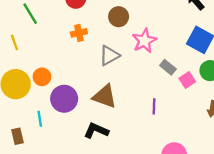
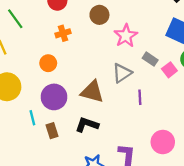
gray triangle: (109, 56) -> (122, 73), moved
orange circle: (42, 77) -> (48, 63), moved
brown rectangle: (18, 136) -> (52, 131), moved

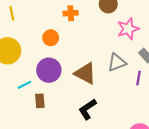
purple line: (140, 97) -> (138, 78), moved
cyan line: (32, 118) -> (24, 85), turned 64
black L-shape: (87, 125) -> (87, 109), moved, turned -65

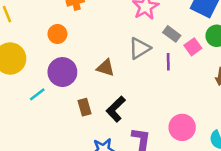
brown triangle: (85, 73) -> (105, 68), size x0.7
brown rectangle: (40, 101) -> (84, 107), moved

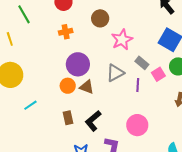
orange circle: (57, 34) -> (68, 86), moved
purple circle: (62, 72) -> (78, 64), moved
pink circle: (182, 127) -> (137, 125), moved

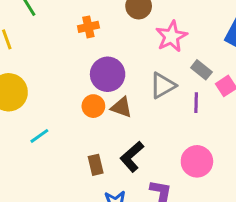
brown rectangle: (68, 118) -> (96, 165), moved

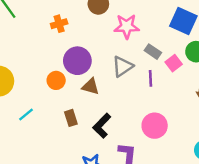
pink star: (171, 36) -> (127, 26), turned 30
orange circle: (93, 106) -> (56, 80), moved
brown rectangle: (96, 165) -> (71, 118), moved

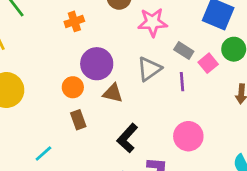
cyan line: (26, 114) -> (43, 154), moved
brown rectangle: (71, 118) -> (78, 120), moved

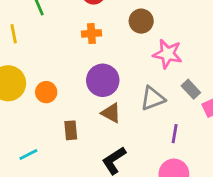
purple line: (182, 82) -> (175, 134), moved
orange circle: (73, 87) -> (46, 92), moved

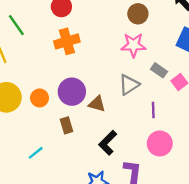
brown circle: (141, 21) -> (138, 14), moved
orange cross: (91, 33) -> (67, 41), size x1.5
purple circle: (103, 80) -> (72, 92), moved

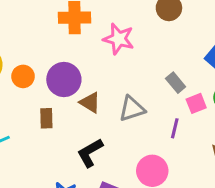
pink star: (133, 45) -> (119, 39), moved
gray triangle: (129, 85) -> (132, 109), moved
purple line: (153, 110) -> (175, 128), moved

